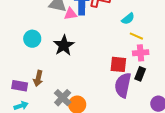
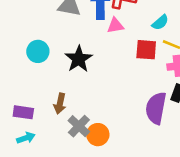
pink triangle: (71, 14) -> (115, 26), moved
red square: (118, 64) -> (146, 50), moved
brown arrow: (38, 78) -> (60, 103), moved

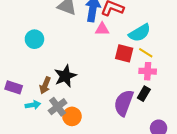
cyan semicircle: (160, 22) -> (140, 33), size x1.5
black star: (79, 59) -> (65, 76), moved
cyan arrow: (26, 138) -> (33, 105), moved

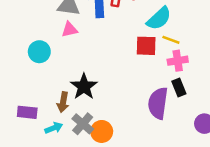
pink triangle: (102, 29) -> (70, 30), moved
black rectangle: (144, 94) -> (179, 87), turned -40

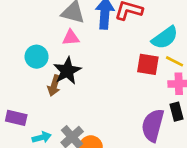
black star: (84, 87) -> (67, 71), moved
brown arrow: (63, 102) -> (54, 86), moved

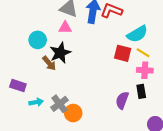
brown arrow: (54, 86) -> (49, 63), turned -63
purple semicircle: (153, 125) -> (122, 100), size x0.7

